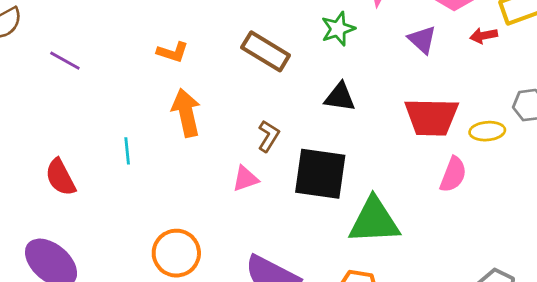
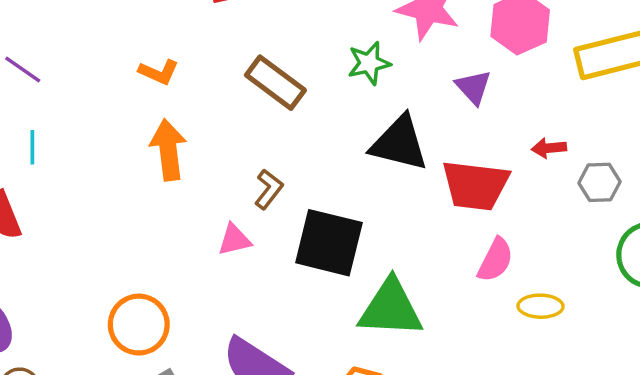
red arrow: (484, 36) -> (549, 148), moved
black triangle: (340, 97) -> (399, 143), moved, size x1.5
yellow ellipse: (487, 131) -> (540, 306), moved
cyan line: (127, 151) -> (32, 147), moved

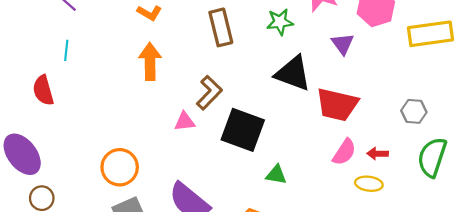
brown rectangle: (275, 83) -> (221, 27), turned 33
red arrow: (549, 148) -> (378, 154), moved
brown L-shape: (269, 189) -> (209, 93), size x1.4
green triangle: (391, 308) -> (276, 175), size x0.5

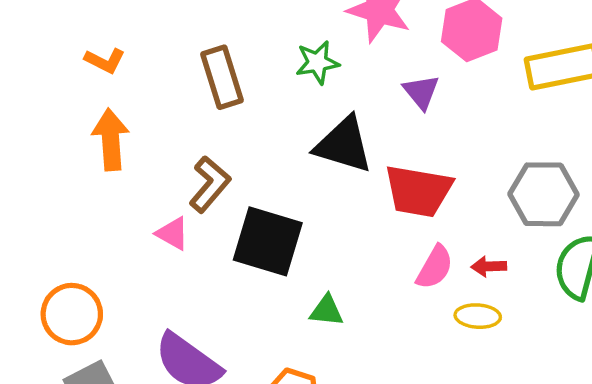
gray hexagon: (414, 111) -> (543, 194), size x1.6
pink triangle: (185, 122) -> (173, 234), turned 40

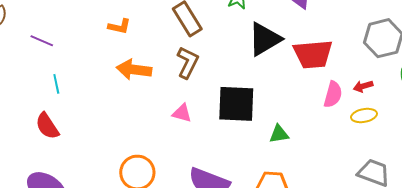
orange arrow: (111, 140) -> (134, 70), turned -64
black triangle: (344, 145) -> (265, 39), turned -33
brown L-shape: (210, 184) -> (188, 62), moved

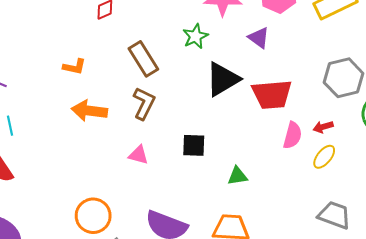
black square: (236, 104) -> (194, 145), size x0.6
yellow ellipse: (364, 116) -> (324, 157), turned -40

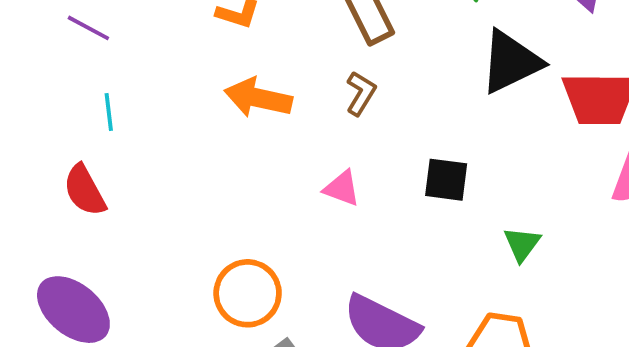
brown L-shape: (144, 103) -> (361, 93), size x0.7
green triangle: (237, 176) -> (522, 244), turned -50

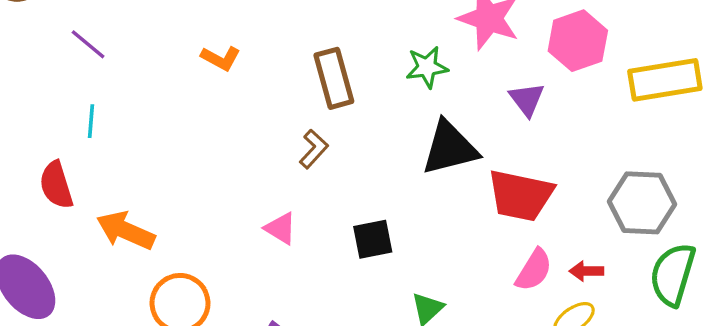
orange arrow: (258, 98) -> (126, 231), moved
black square: (446, 180) -> (373, 239), turned -30

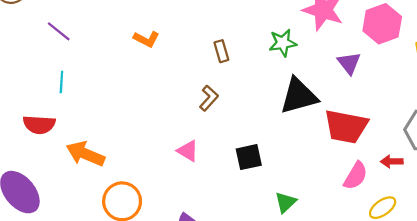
brown rectangle: (334, 78) -> (221, 51), size x0.6
red semicircle: (56, 185) -> (39, 125), turned -68
red arrow: (586, 271) -> (392, 161), moved

